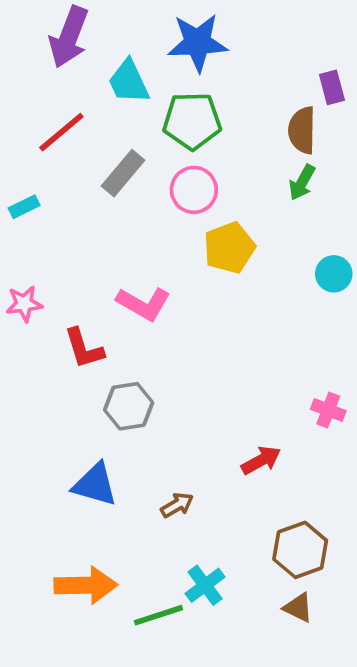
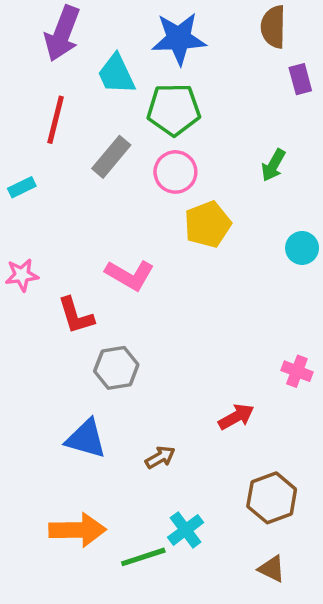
brown semicircle: (302, 130) -> (273, 27), moved
red line: (61, 132) -> (56, 120), turned -36
brown triangle: (298, 608) -> (272, 569), moved

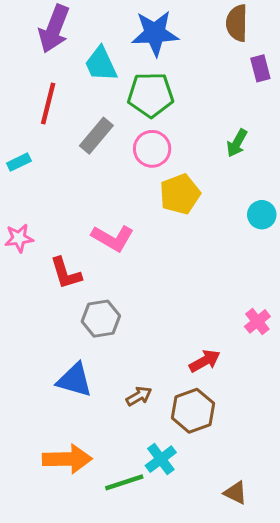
pink cross: (297, 371) -> (257, 321), turned 30
brown hexagon: (272, 498) -> (193, 411), moved

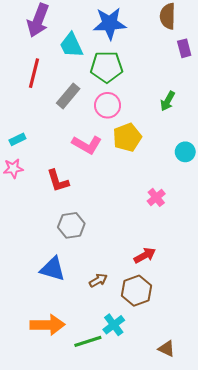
cyan rectangle: (19, 162) -> (17, 139), moved
pink L-shape: (113, 238) -> (87, 145), moved
red L-shape: (66, 273) -> (58, 181), moved
pink cross: (257, 321) -> (156, 197), moved

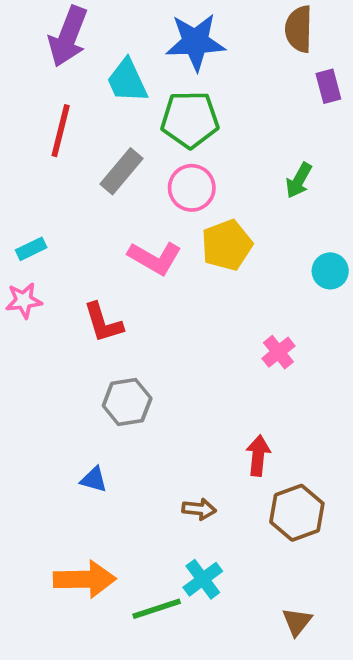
red arrow: (145, 255) -> (258, 456), turned -55
blue triangle: (53, 269) -> (94, 480), size x0.6
brown arrow: (98, 280) -> (199, 509), moved, turned 36
brown hexagon: (137, 291) -> (297, 513), moved
brown triangle: (167, 349) -> (297, 622), turned 42

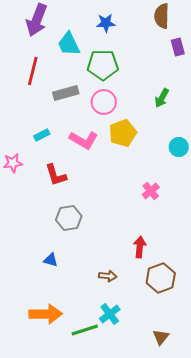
blue star: (195, 42) -> (106, 23), size x0.6
gray rectangle: (122, 171) -> (66, 93), turned 35
cyan rectangle: (31, 249) -> (42, 135), moved

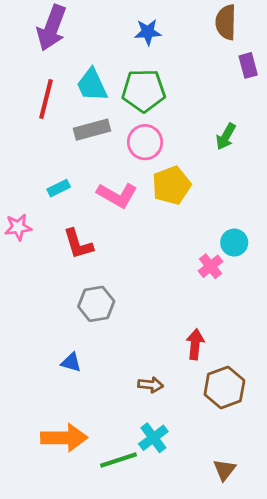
cyan trapezoid: (69, 44) -> (92, 85), moved
cyan circle: (179, 147) -> (234, 243), moved

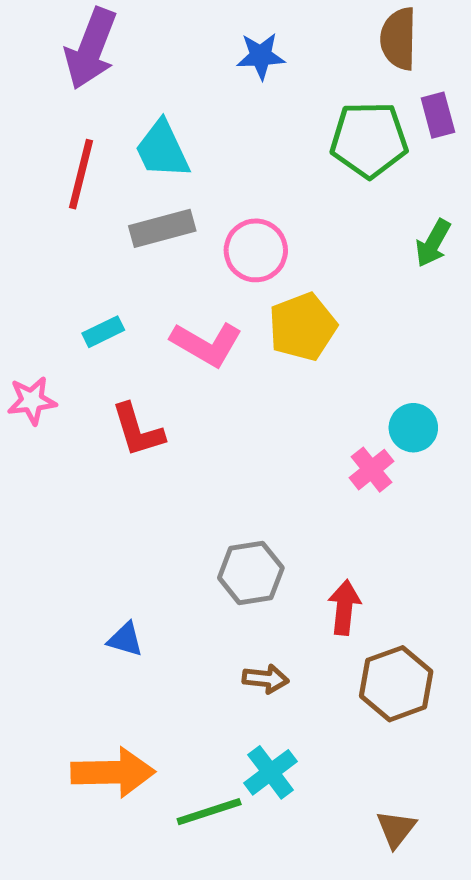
green pentagon: (144, 91) -> (369, 140), moved
green arrow: (226, 137) -> (433, 243), moved
gray hexagon: (96, 304) -> (251, 573), moved

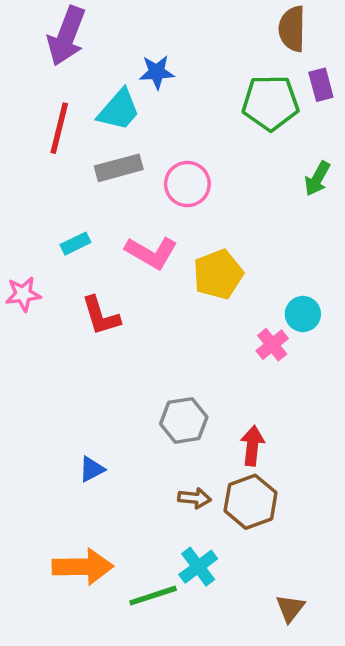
blue star: (261, 56) -> (157, 72), moved
cyan trapezoid: (162, 150) -> (119, 110), turned -114
yellow pentagon: (303, 327) -> (218, 274), moved
blue triangle: (125, 639) -> (92, 469), turned -44
brown hexagon: (396, 684) -> (251, 502), moved

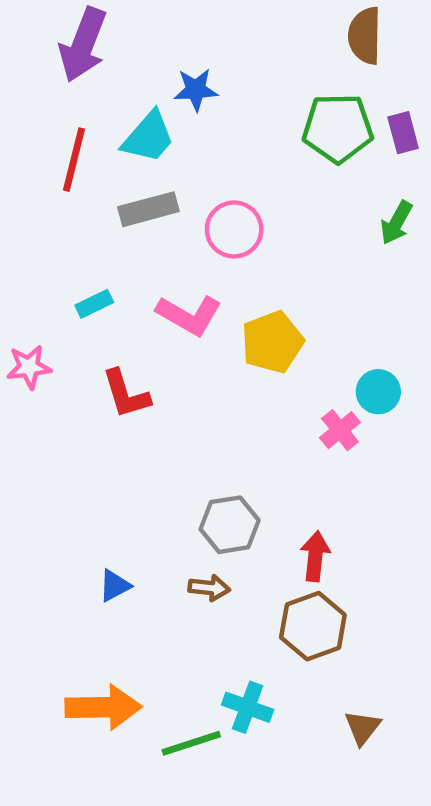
purple rectangle: (321, 85) -> (403, 133), moved
brown arrow: (195, 498) -> (209, 588), moved
cyan cross: (198, 567) -> (248, 707), turned -33
brown triangle: (290, 608) -> (363, 728), moved

